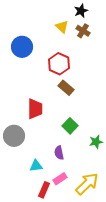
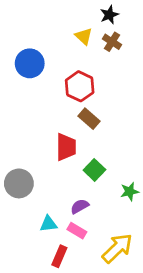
red trapezoid: (35, 109) -> (66, 147), moved
purple semicircle: (59, 153) -> (80, 206), turned 72
pink rectangle: (60, 179) -> (77, 231), moved, turned 64

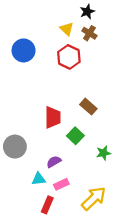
red hexagon: (80, 86) -> (69, 57), moved
brown rectangle: (89, 119) -> (88, 107), moved
purple semicircle: (80, 206) -> (54, 162), moved
pink rectangle: (77, 231) -> (61, 184), turned -56

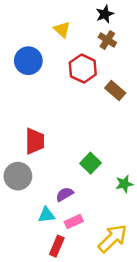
yellow triangle: (67, 29) -> (62, 30), moved
brown rectangle: (88, 107) -> (115, 91), moved
red trapezoid: (53, 117) -> (35, 141), moved

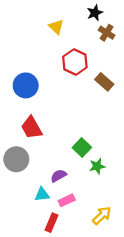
brown cross: (107, 40) -> (107, 33), moved
blue circle: (28, 61) -> (26, 85), moved
red trapezoid: (35, 141) -> (32, 128), turned 150
green star: (124, 184) -> (97, 166), moved
yellow arrow: (113, 238) -> (102, 216), size x0.7

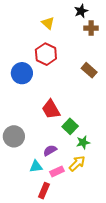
brown cross: (107, 33) -> (91, 28), turned -32
red hexagon: (75, 62) -> (46, 54), moved
red trapezoid: (32, 128) -> (51, 109), moved
yellow arrow: (102, 216) -> (77, 163), moved

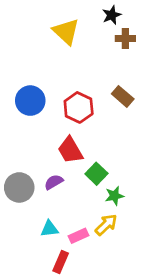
yellow triangle: (48, 23) -> (66, 32), size x1.5
red hexagon: (46, 54) -> (79, 107), moved
purple semicircle: (50, 150) -> (54, 182), moved

